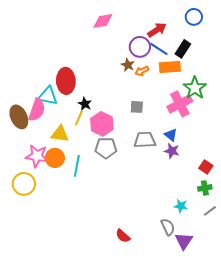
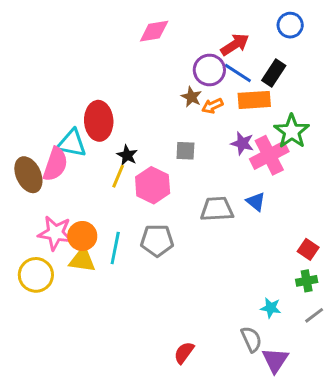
gray square: (137, 107) -> (185, 151), moved
yellow triangle: (60, 134) -> (82, 260), moved
gray pentagon: (106, 148) -> (157, 240), moved
purple star: (172, 151) -> (242, 143), moved
red semicircle: (123, 236) -> (184, 353), turned 84

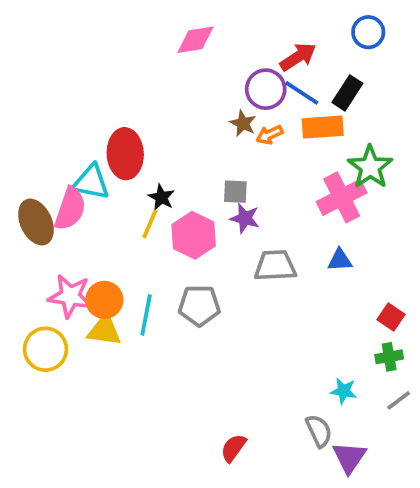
purple star: (242, 143) -> (245, 218), moved
blue triangle: (256, 202) -> (340, 260), moved, turned -42

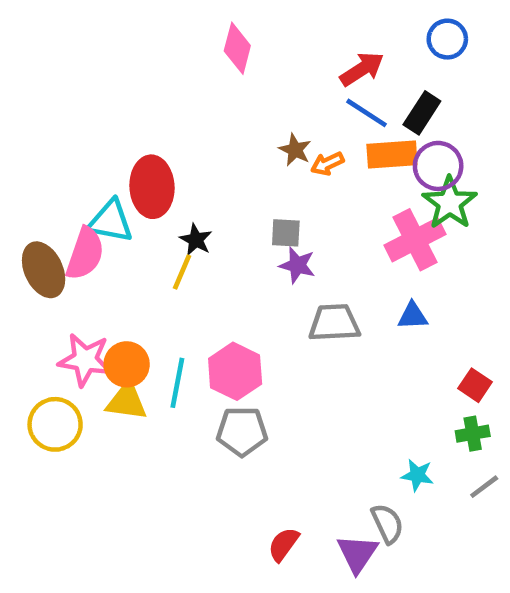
pink diamond: (195, 40) -> (237, 48), turned -66
purple circle: (266, 89) -> (438, 166), moved
pink hexagon: (194, 235) -> (235, 371), moved
gray pentagon: (199, 306) -> (242, 431), moved
purple triangle: (349, 457) -> (357, 554), moved

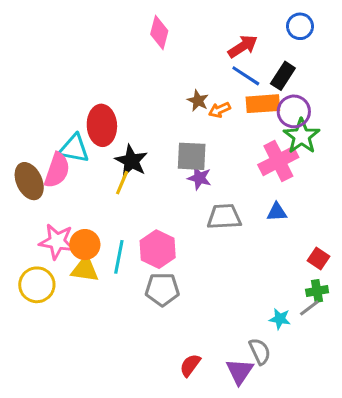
gray square: (286, 233) -> (192, 156), size x1.5
black star: (196, 240) -> (131, 161), size x1.5
gray line: (484, 487) -> (309, 308), moved

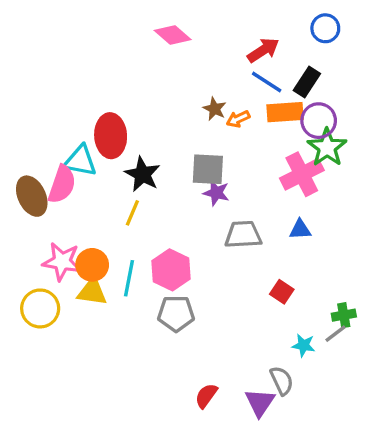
pink diamond: (159, 32) -> (173, 35), turned -64
yellow line: (122, 183) -> (132, 213), moved
red square: (319, 258) -> (282, 292), moved

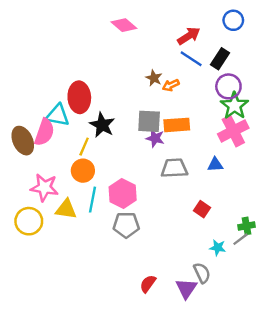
orange rectangle: (285, 112) -> (177, 125), moved
pink cross: (302, 174) -> (233, 131), moved
yellow line: (132, 213) -> (84, 147), moved
orange circle: (92, 265) -> (83, 171), moved

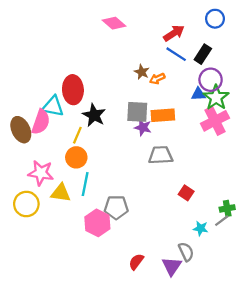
blue triangle: (215, 165) -> (198, 94), moved
pink hexagon: (123, 193) -> (97, 223), moved

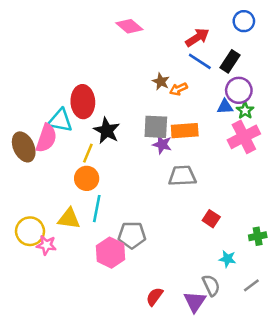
green star: (216, 97) -> (245, 110), size x0.6
pink star: (41, 173) -> (46, 245), moved, size x0.7
gray line: (222, 221) -> (251, 285), moved

